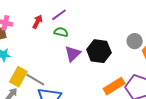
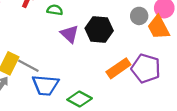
purple triangle: (73, 54) -> (70, 34), turned -30

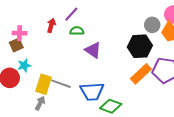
black hexagon: (99, 29) -> (140, 46), moved
blue trapezoid: (45, 85) -> (92, 91), moved

